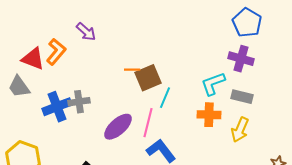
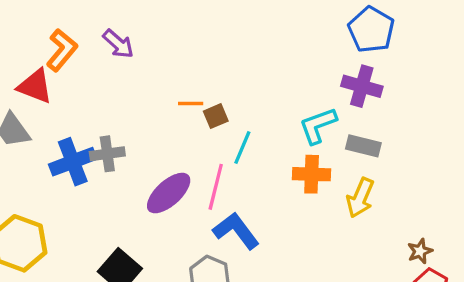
orange L-shape: (56, 52) -> (62, 50), moved
brown square: (148, 78) -> (216, 116), size x0.6

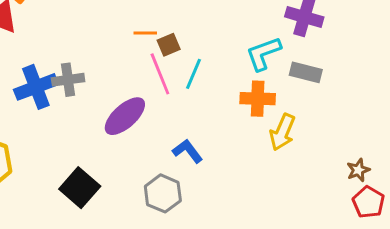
pink line: (216, 187) -> (160, 74), moved, turned -36
yellow arrow: (360, 198) -> (282, 132), moved
blue L-shape: (236, 231) -> (188, 151), size x0.7

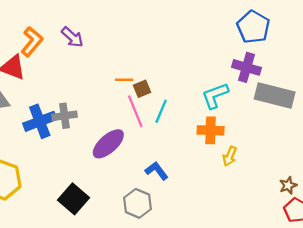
gray rectangle: (306, 72) -> (275, 96), moved, size x1.6
yellow arrow: (282, 132) -> (230, 156), size x0.7

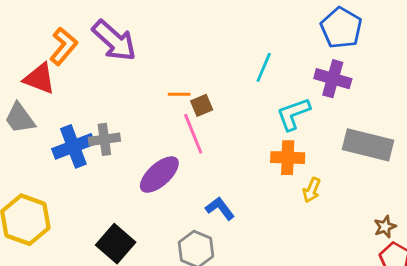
purple arrow: (72, 37) -> (114, 41), size x1.6
gray rectangle: (275, 96) -> (368, 145), moved
cyan line: (161, 111) -> (264, 67), moved

